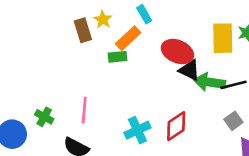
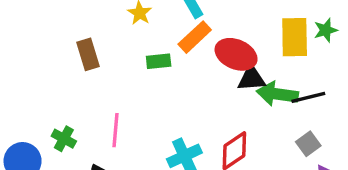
brown rectangle: (83, 30) -> (88, 54), moved
orange rectangle: (128, 38) -> (195, 37), moved
black triangle: (189, 70) -> (252, 78), turned -30

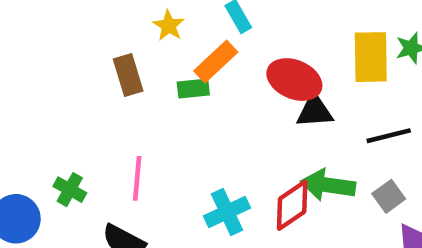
orange rectangle: (195, 37) -> (216, 62), moved
brown rectangle: (88, 54) -> (128, 75), moved
green arrow: (277, 94) -> (328, 185), moved

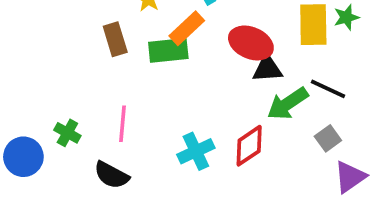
green rectangle: (193, 88) -> (168, 50), size x1.5
black line: (389, 136) -> (328, 89), turned 39
green arrow: (328, 185) -> (288, 104), moved, turned -42

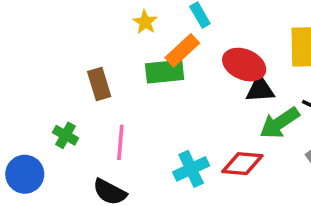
brown rectangle: (115, 39) -> (99, 84), moved
green cross: (67, 133) -> (65, 135), moved
red diamond: (249, 146) -> (242, 164), turned 39

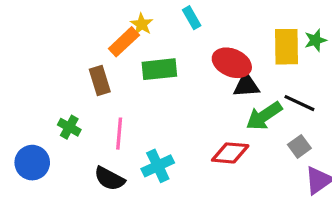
orange rectangle: (182, 50) -> (124, 42), moved
cyan cross: (191, 169) -> (158, 166), moved

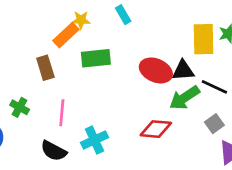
yellow star: (142, 24) -> (81, 20), turned -30
red ellipse: (232, 63) -> (156, 70), moved
black triangle: (246, 85) -> (183, 70), moved

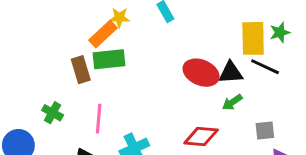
green rectangle: (96, 58) -> (109, 59), moved
black line: (214, 87) -> (265, 67), moved
green arrow: (184, 98) -> (232, 102), size x0.6
gray square: (214, 124) -> (265, 131), turned 30

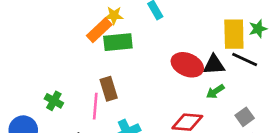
green rectangle: (109, 59) -> (118, 42), moved
brown rectangle: (81, 70) -> (109, 89), moved
gray square: (265, 131) -> (245, 117), turned -30

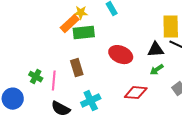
red ellipse: (187, 65) -> (121, 55), moved
pink line: (95, 106) -> (54, 81), moved

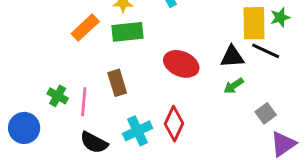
orange rectangle: (70, 24) -> (85, 28), moved
red diamond: (136, 93) -> (174, 124), moved, turned -70

